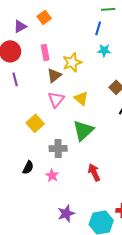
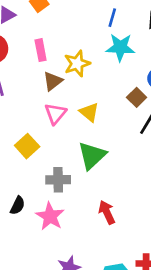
cyan star: (104, 50) -> (120, 47), size x1.5
pink star: (52, 175) -> (50, 216), size x1.5

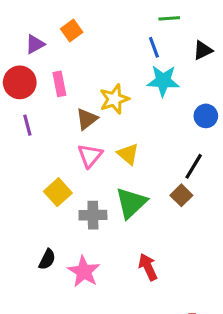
blue line: (112, 18) -> (154, 47), turned -36
pink rectangle: (41, 50) -> (59, 84), moved
brown square: (137, 97) -> (181, 195), moved
gray cross: (58, 180) -> (93, 215), moved

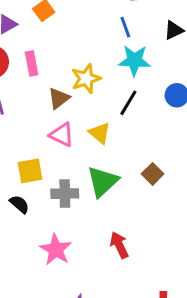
pink triangle: (90, 156) -> (62, 135), turned -44
black line: (194, 166) -> (128, 103), moved
yellow square: (58, 192) -> (30, 171), turned 32
black semicircle: (47, 259) -> (19, 204), moved, turned -75

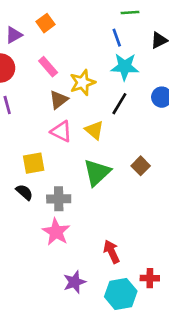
pink rectangle: (32, 63) -> (48, 67), moved, turned -30
gray cross: (65, 194) -> (59, 199), moved
red arrow: (119, 245) -> (112, 252), moved

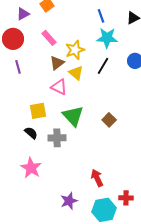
yellow triangle: (94, 130) -> (76, 73), moved
brown square: (141, 166) -> (109, 120), moved
green triangle: (97, 172) -> (73, 116), moved, turned -30
pink star: (56, 232) -> (31, 168), moved

